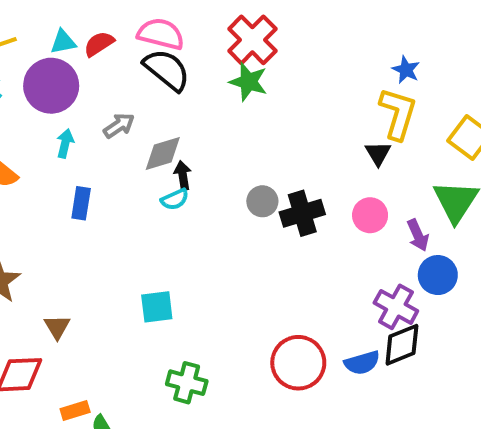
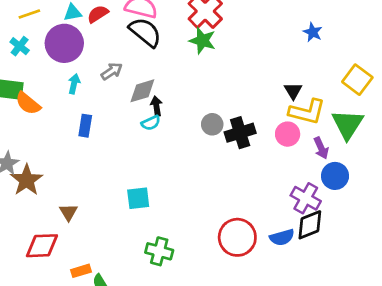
yellow L-shape: (398, 114) -> (307, 112), moved, turned 87

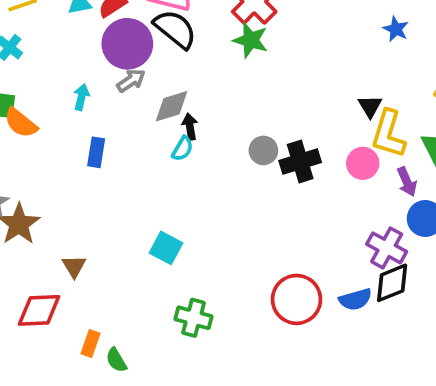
purple circle: (64, 43) -> (127, 44), moved
yellow L-shape: (307, 112) -> (388, 134), turned 93
cyan semicircle: (151, 123) -> (183, 149), turned -36
cyan square: (138, 198) -> (166, 248), turned 35
orange rectangle: (81, 271) -> (91, 344), turned -54

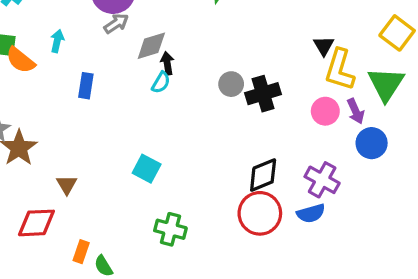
cyan arrow: (81, 97) -> (57, 41), moved
pink circle: (363, 163) -> (325, 111), moved
purple cross: (387, 248) -> (322, 180), moved
black diamond: (392, 283) -> (263, 175), moved

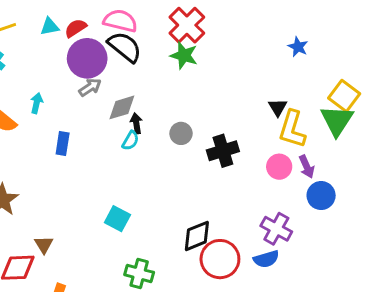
gray circle: (231, 84) -> (181, 133), moved
green triangle: (386, 84) -> (337, 120), moved
black diamond: (263, 175) -> (197, 236), moved
brown triangle: (67, 185) -> (44, 245), moved

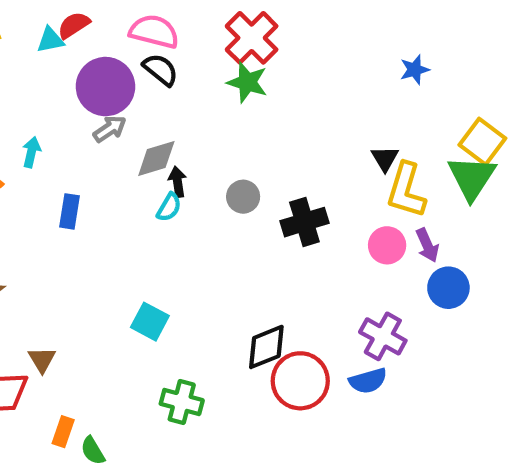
red semicircle: (76, 28) -> (74, 25), moved
black semicircle: (125, 47) -> (161, 70), size x0.7
blue star: (298, 47) -> (415, 70), turned 30

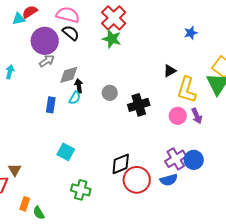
black triangle: (385, 159) -> (170, 71), moved, turned 32
blue rectangle: (69, 211) -> (51, 105), moved
blue circle: (448, 288) -> (194, 160), moved
purple cross: (383, 336) -> (176, 159), turned 30

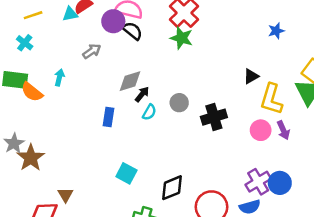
purple circle: (45, 41) -> (113, 21), moved, size x0.7
gray arrow: (47, 61) -> (92, 51), moved
black arrow: (79, 86) -> (142, 94), turned 48
cyan semicircle: (75, 98) -> (149, 112), moved
black diamond: (121, 164) -> (172, 188), moved

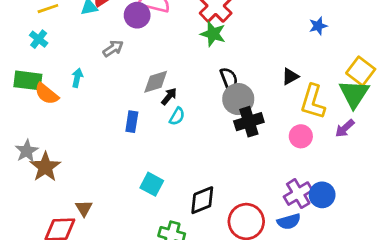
black semicircle: (132, 31) -> (229, 79), moved, turned 30
gray circle: (179, 103) -> (238, 99), moved, size x1.5
purple arrow: (283, 130) -> (345, 128), moved, turned 72

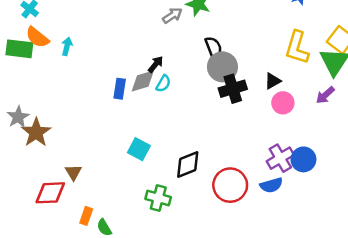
gray arrow: (113, 48) -> (172, 15), moved
black triangle: (290, 76) -> (273, 81), moved
gray diamond: (156, 82) -> (143, 81), moved
orange semicircle: (47, 94) -> (37, 37), moved
yellow L-shape: (313, 102) -> (297, 48), moved

